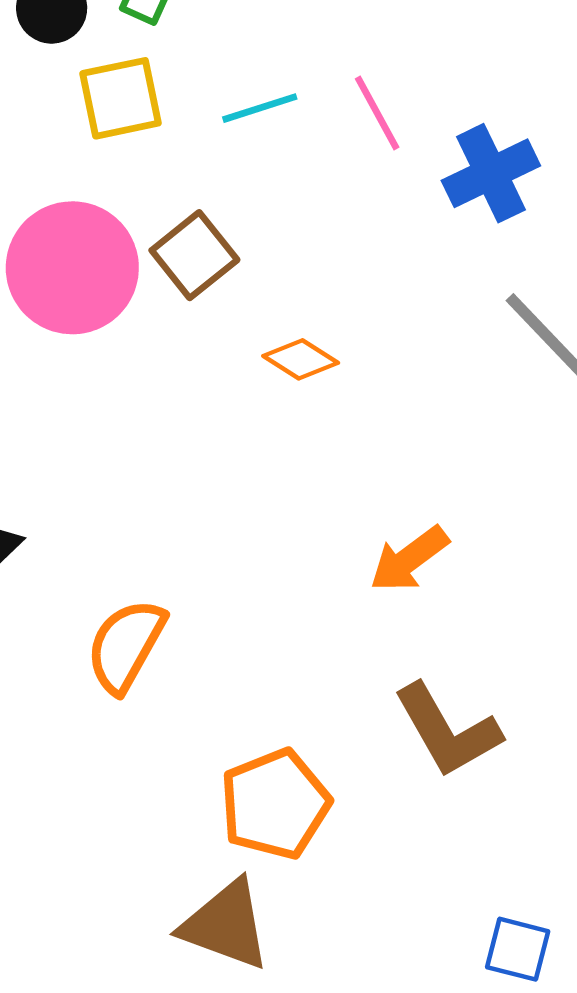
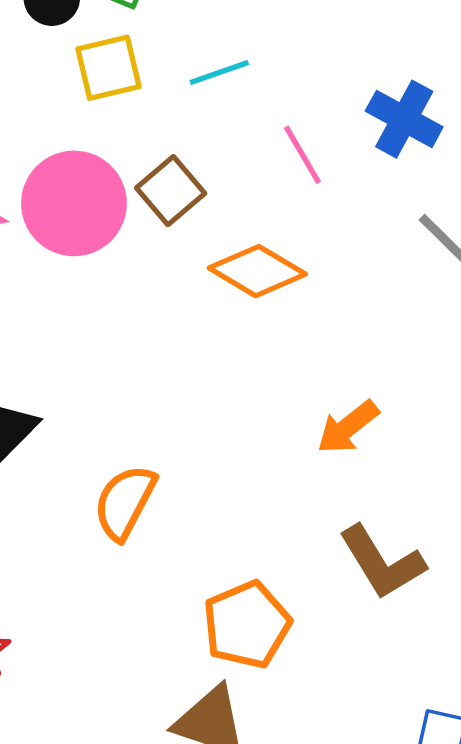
pink line: (377, 113) -> (302, 155), moved
blue cross: (491, 173) -> (404, 119), turned -34
orange diamond: (301, 359) -> (257, 271), size x1.6

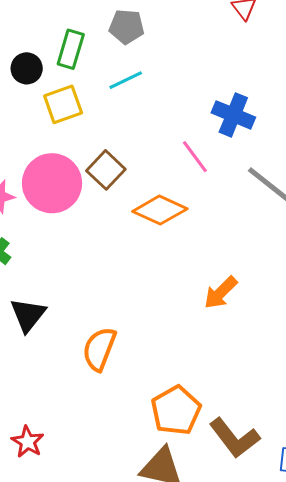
cyan line: (219, 72) -> (126, 80), moved
pink line: (302, 155) -> (195, 157), moved
brown L-shape: (382, 562) -> (234, 438), moved

